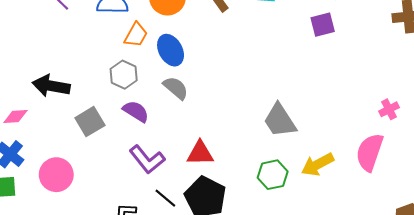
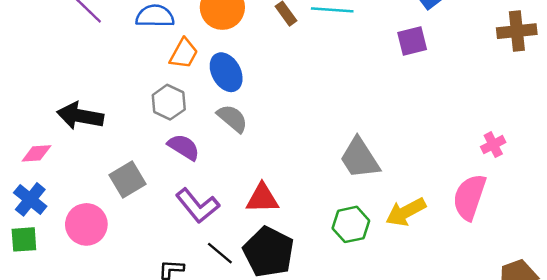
gray square: (90, 122) -> (128, 180), moved

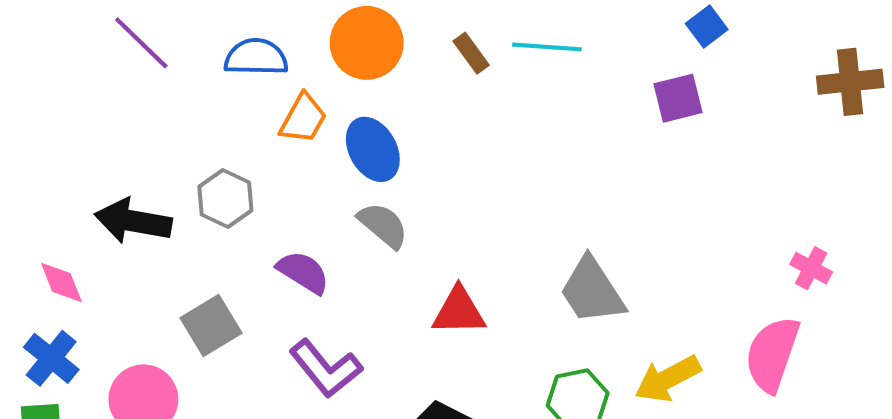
gray hexagon: (169, 102) -> (225, 199), moved
pink cross: (493, 145) -> (811, 268), turned -35
pink diamond: (36, 153) -> (61, 283), turned 72
red triangle: (262, 198) -> (459, 311), moved

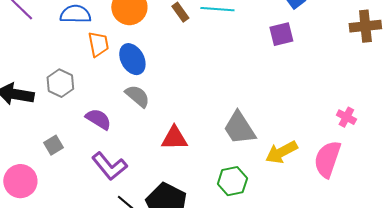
orange trapezoid: (303, 119) -> (98, 44), turned -40
gray square: (211, 326) -> (53, 145), size x0.7
yellow arrow: (668, 379) -> (281, 152), moved

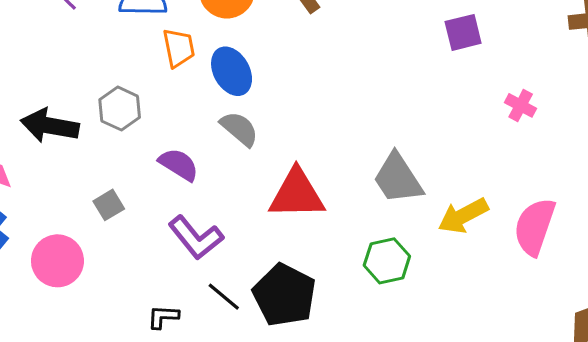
pink cross: (346, 117) -> (521, 105), moved
red triangle: (174, 138) -> (297, 194), size x1.4

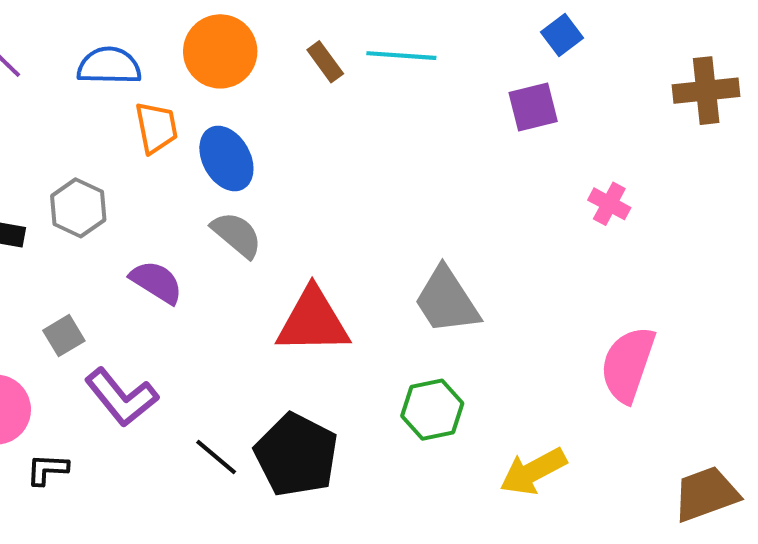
yellow arrow: (463, 216) -> (533, 471), moved
purple L-shape: (196, 238) -> (121, 397), moved
black L-shape: (163, 317) -> (47, 469), moved

